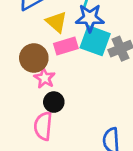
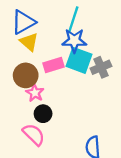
yellow triangle: (56, 22) -> (29, 42), moved
pink semicircle: (43, 126) -> (34, 135), turned 130

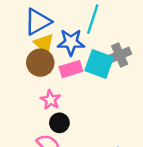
blue star: (74, 41) -> (71, 42), moved
gray cross: (101, 67) -> (120, 55), moved
brown circle: (26, 75) -> (40, 63), moved

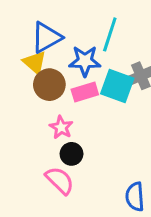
yellow triangle: (44, 43) -> (35, 62), moved

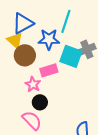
pink rectangle: (85, 92) -> (49, 70), moved

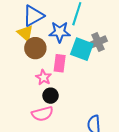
pink rectangle: (49, 70) -> (60, 63), turned -66
pink semicircle: (32, 120) -> (42, 114), turned 120

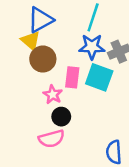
blue star: (60, 32) -> (92, 47), moved
cyan square: (82, 49) -> (99, 77), moved

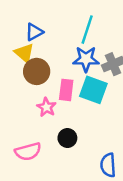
blue triangle: (40, 20) -> (34, 32), size x0.7
black circle: (61, 117) -> (67, 138), moved
pink semicircle: (51, 139) -> (28, 152), moved

